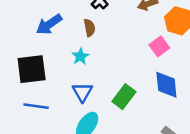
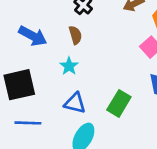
blue arrow: (49, 24) -> (33, 36), turned -112
blue triangle: (82, 92) -> (75, 103), turned -40

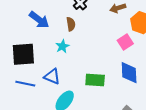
blue triangle: (75, 103) -> (52, 76), moved
green rectangle: (119, 103) -> (95, 80), turned 54

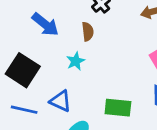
black square: (23, 54) -> (23, 70), turned 35

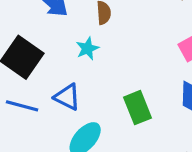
green rectangle: (118, 108) -> (138, 108), turned 60

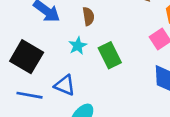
green rectangle: (138, 108) -> (110, 55), moved

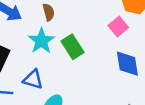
cyan star: (78, 46) -> (41, 41), size x1.5

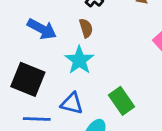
green rectangle: (72, 47) -> (121, 101), moved

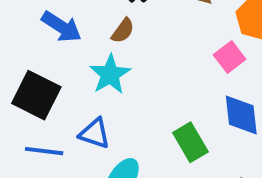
brown semicircle: (86, 28) -> (123, 31), turned 48
green rectangle: (121, 101) -> (190, 142), moved

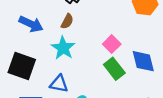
pink square: (230, 57) -> (112, 44), moved
green rectangle: (190, 142) -> (114, 69), moved

